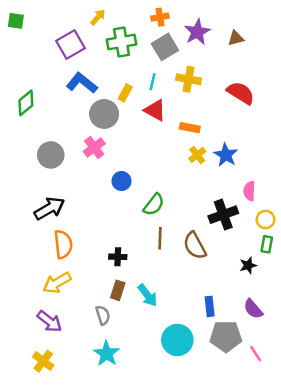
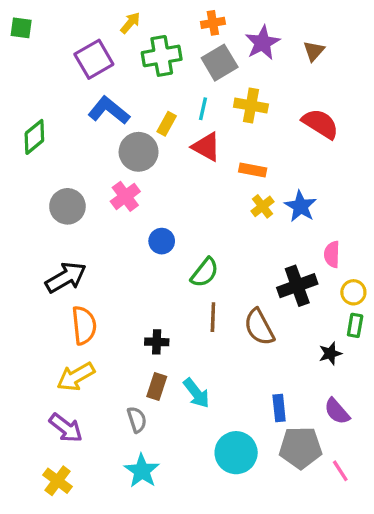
brown triangle: (236, 38) -> (314, 51), turned -35

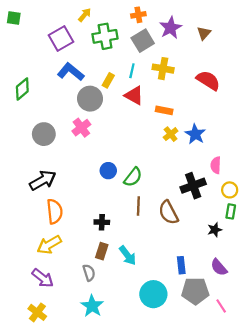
blue circle: (162, 241) -> (108, 171), moved

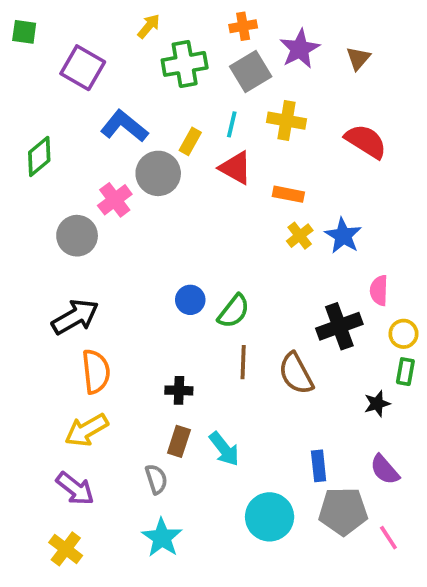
purple square: (61, 38) -> (83, 68), moved, turned -30
pink cross: (81, 128) -> (115, 200), moved

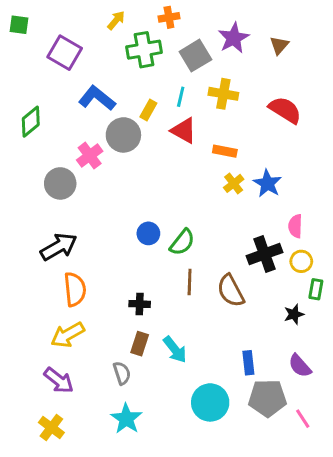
orange cross: (243, 26) -> (169, 17), moved
yellow circle: (403, 334) -> (301, 261), moved

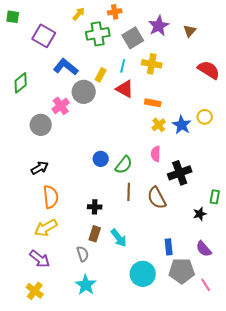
red semicircle: (285, 110) -> (209, 70), moved
pink semicircle: (295, 226) -> (156, 154), moved
black arrow: (59, 247) -> (40, 168), size x0.7
yellow circle: (301, 261) -> (205, 117), moved

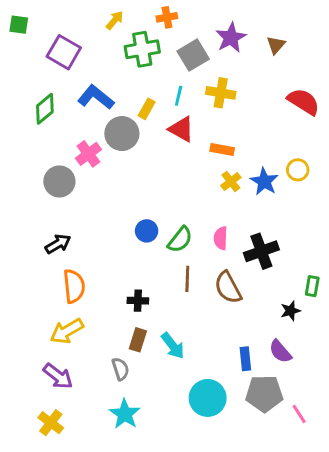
green diamond: (21, 83) -> (45, 109), moved
pink semicircle: (156, 154) -> (221, 238), moved
purple semicircle: (204, 249) -> (280, 351), moved

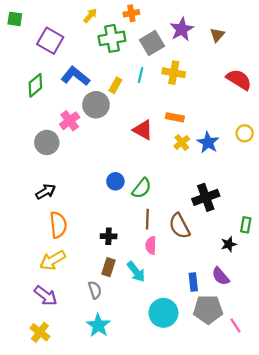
red triangle: (181, 129) -> (143, 130), moved
yellow circle: (298, 170) -> (245, 133), moved
pink semicircle: (221, 238) -> (151, 245), moved

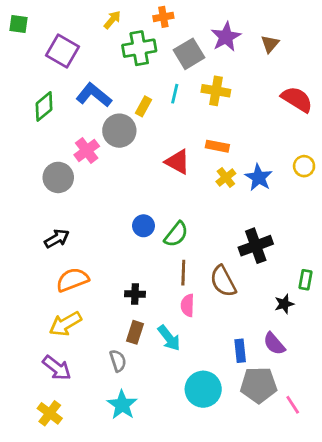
orange semicircle: (58, 225) -> (72, 280), turned -105

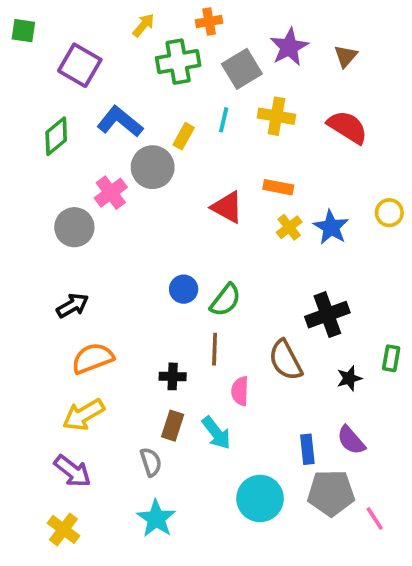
red semicircle: (297, 99) -> (347, 127), moved
brown line: (183, 273) -> (215, 349), moved
black star: (284, 304) -> (349, 378), moved

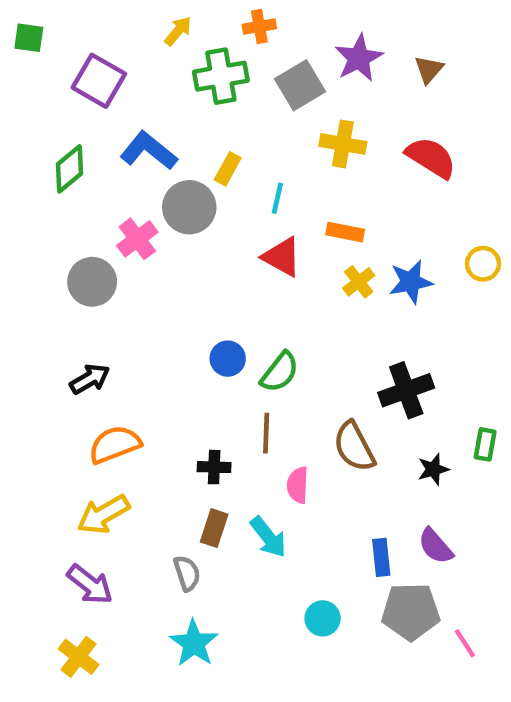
cyan line: (224, 120) -> (277, 198), moved
blue star: (331, 227) -> (411, 282), turned 30
cyan circle: (260, 498) -> (323, 618), size x0.6

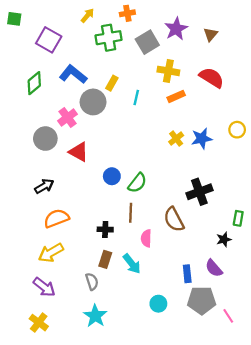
orange rectangle: (345, 232) -> (176, 96), moved, turned -35
red triangle: (282, 257) -> (79, 152), moved
black star: (433, 469) -> (224, 239), moved

